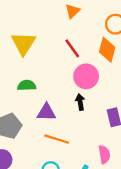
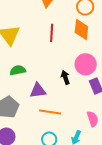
red line: (72, 48) -> (52, 33), turned 48
pink circle: (86, 76) -> (86, 64), moved

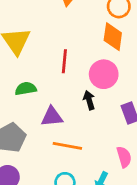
red line: (52, 33) -> (64, 61), moved
pink circle: (86, 64) -> (104, 74), moved

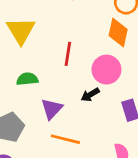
black arrow: (89, 100) -> (90, 95), turned -108
purple triangle: (52, 117) -> (52, 109), turned -45

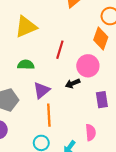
yellow triangle: (21, 31) -> (26, 27), turned 30
orange line: (65, 139) -> (49, 115), turned 65

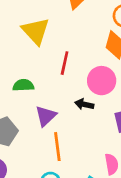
yellow triangle: (26, 27) -> (36, 31), moved, turned -45
black arrow: (73, 83) -> (84, 104), turned 40

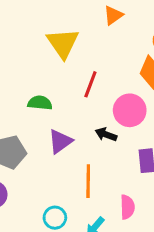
orange line: (57, 147) -> (88, 181), moved

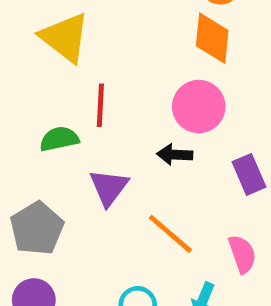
red line: (90, 84) -> (100, 105), moved
orange line: (88, 181) -> (170, 234), turned -32

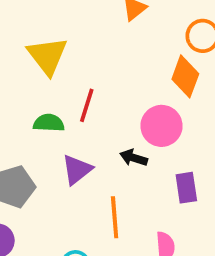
yellow triangle: (65, 37) -> (47, 56), moved
orange line: (170, 234) -> (115, 217), turned 30

